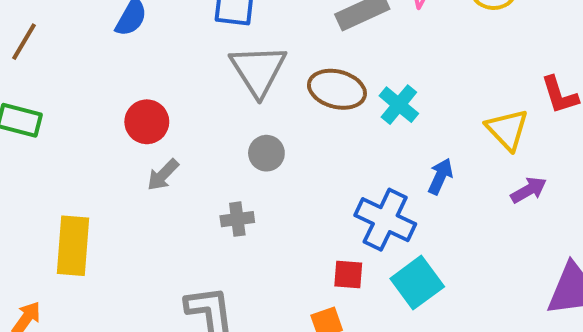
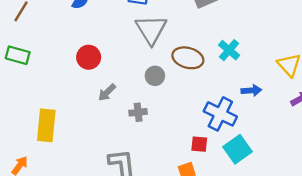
brown ellipse: (337, 89) -> (188, 58), moved
gray arrow: (163, 175) -> (107, 92), moved
blue arrow: (440, 176) -> (251, 90), turned 60

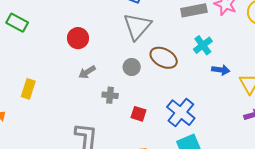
cyan cross: (229, 50) -> (203, 45), moved
blue arrow: (251, 90) -> (221, 70), moved
yellow rectangle: (46, 125) -> (28, 89), size x0.7
red square: (199, 144) -> (139, 114), moved

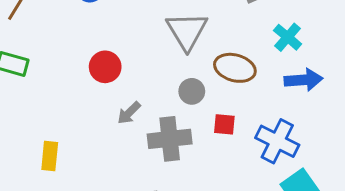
blue arrow: (221, 70) -> (304, 80), moved, size x1.4
gray cross: (110, 95) -> (170, 139), size x1.8
red square: (139, 114) -> (224, 124), moved

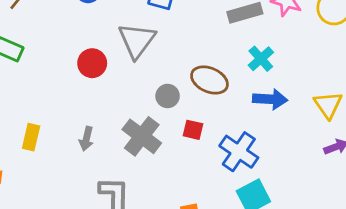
gray triangle: (187, 31) -> (137, 41), moved
gray arrow: (129, 113) -> (86, 139), moved, turned -40
gray cross: (170, 139) -> (142, 136), turned 36

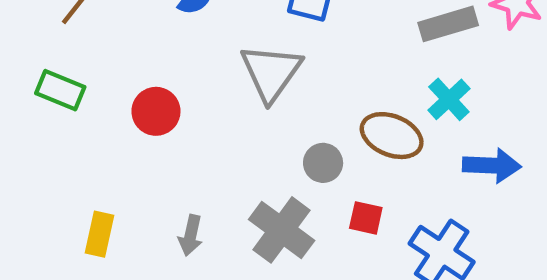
cyan cross: (261, 59) -> (449, 99), moved
red circle: (92, 63) -> (156, 111), moved

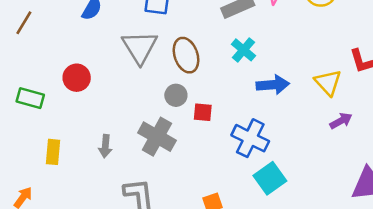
green rectangle: (60, 90) -> (30, 98), moved
brown ellipse: (392, 136) -> (186, 55), moved, turned 56
red square: (366, 218) -> (203, 112), moved

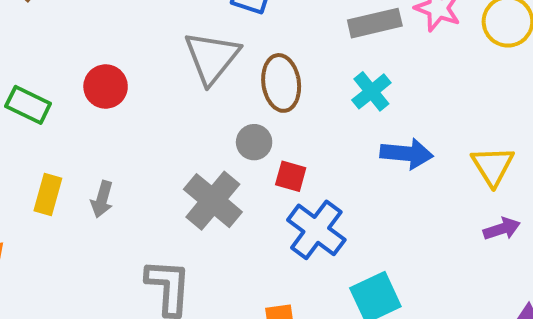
blue cross: (250, 138) -> (316, 230), moved
gray arrow: (105, 146) -> (102, 199), moved

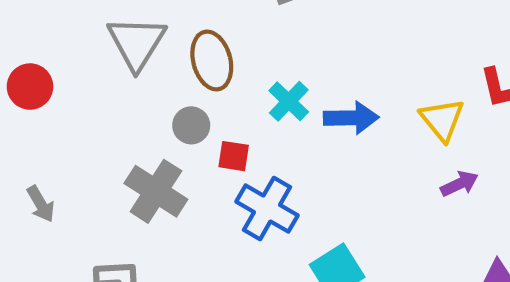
cyan cross: (371, 91) -> (289, 101), moved
gray arrow: (102, 199) -> (41, 204), turned -39

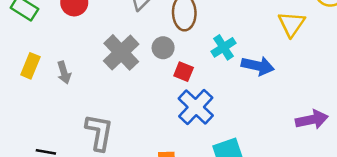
yellow triangle: (442, 120) -> (292, 24), moved
purple arrow: (459, 184) -> (312, 120), size x1.4
gray cross: (156, 191) -> (121, 52), moved

